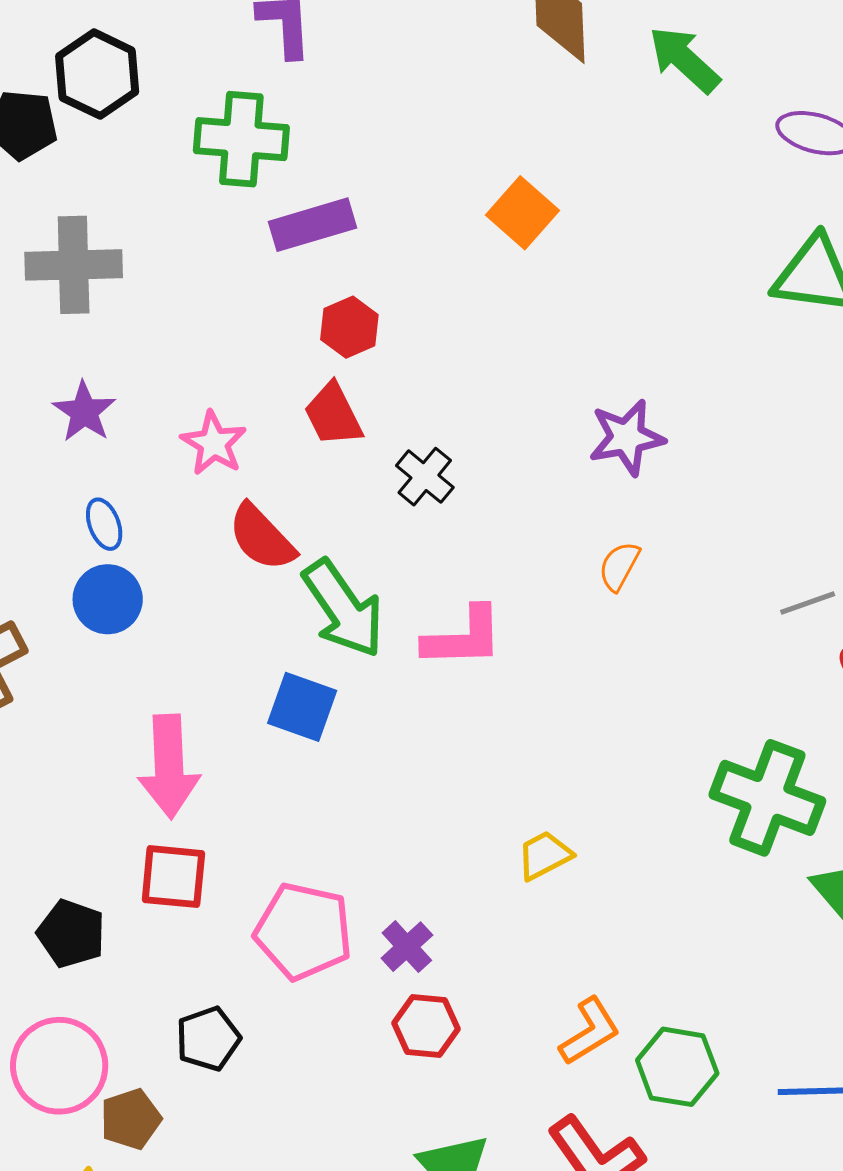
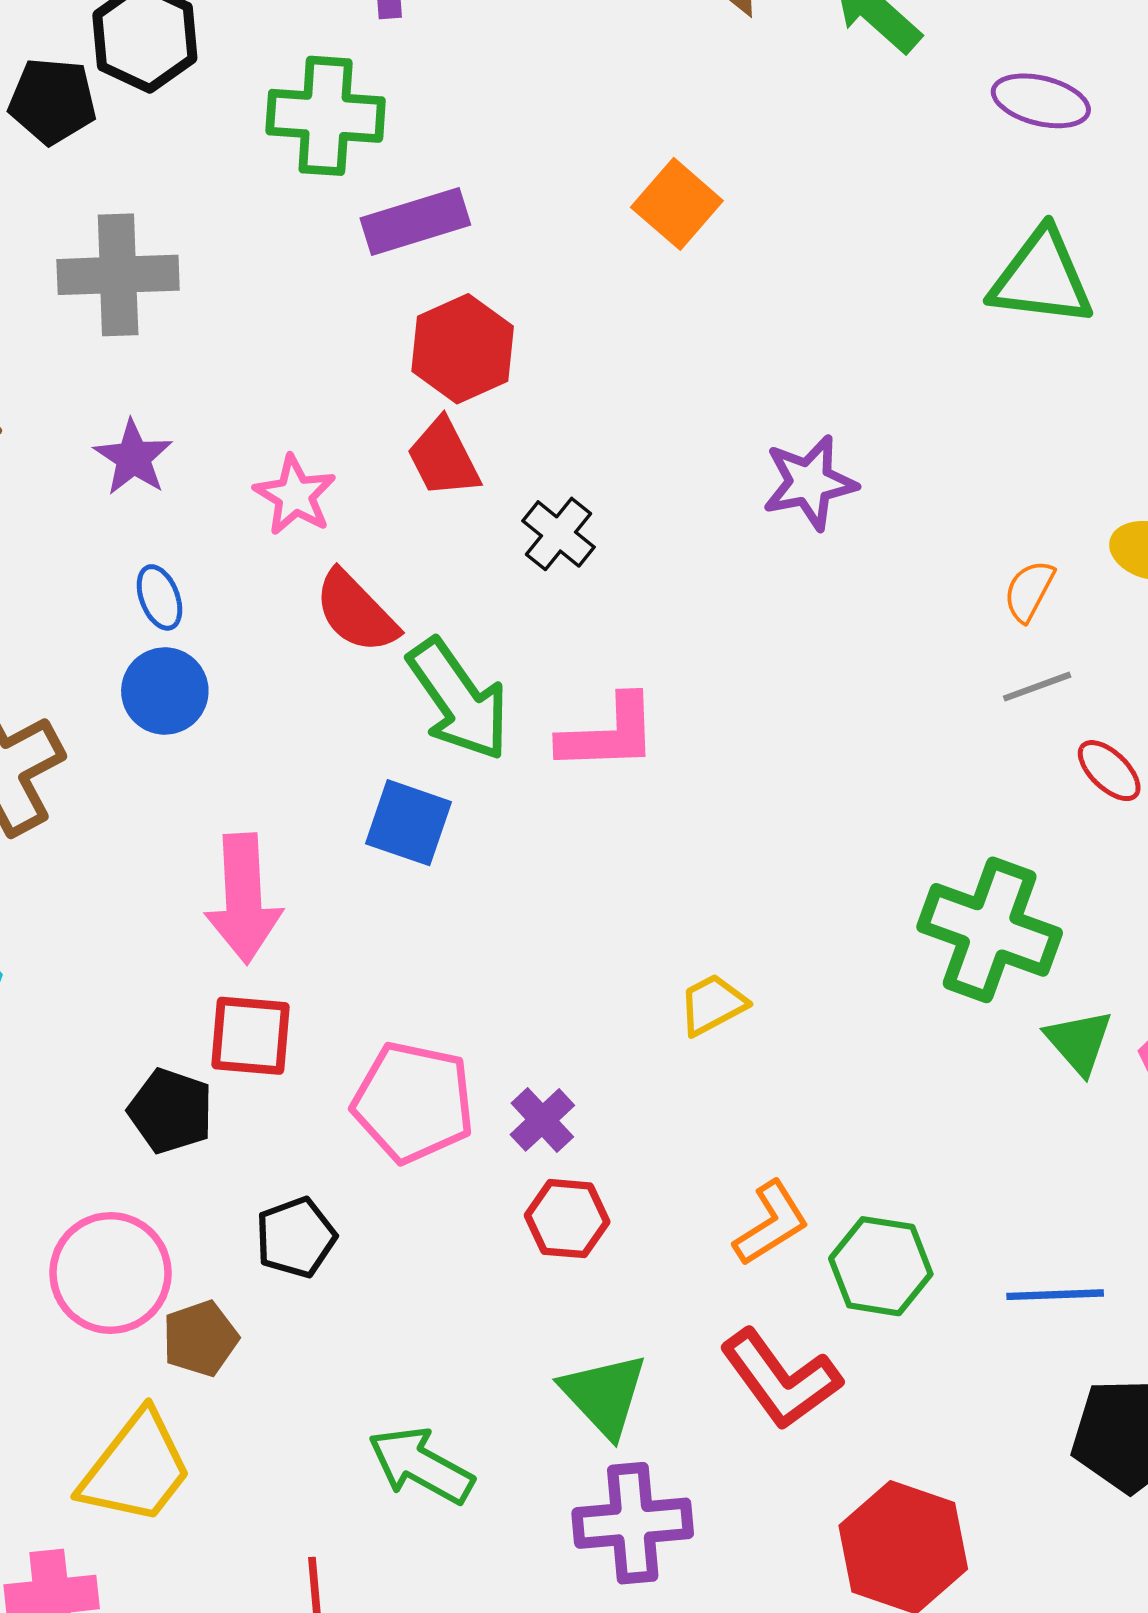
red hexagon: (349, 327) -> (463, 349), size x1.4
orange semicircle: (619, 566) -> (1029, 591), moved
black pentagon: (71, 934) -> (171, 1111), moved

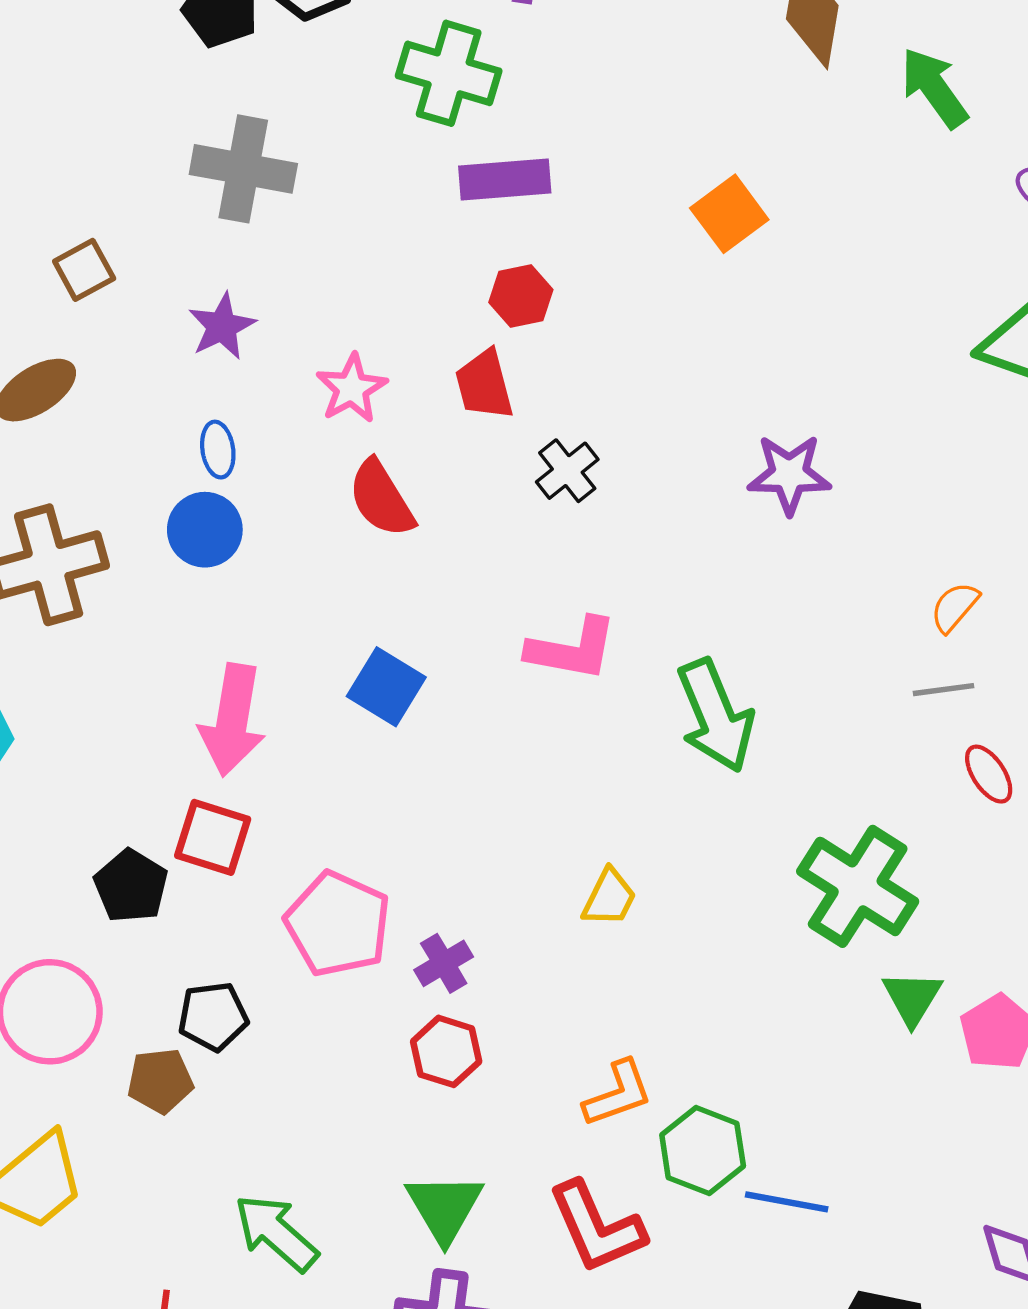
red hexagon: (463, 349) -> (521, 296), size x0.7
green arrow: (459, 700) -> (715, 716), moved
yellow trapezoid: (713, 1005) -> (609, 898), turned 132
blue line: (1055, 1295) -> (787, 1202), moved
brown pentagon: (200, 1338) -> (160, 1081), moved

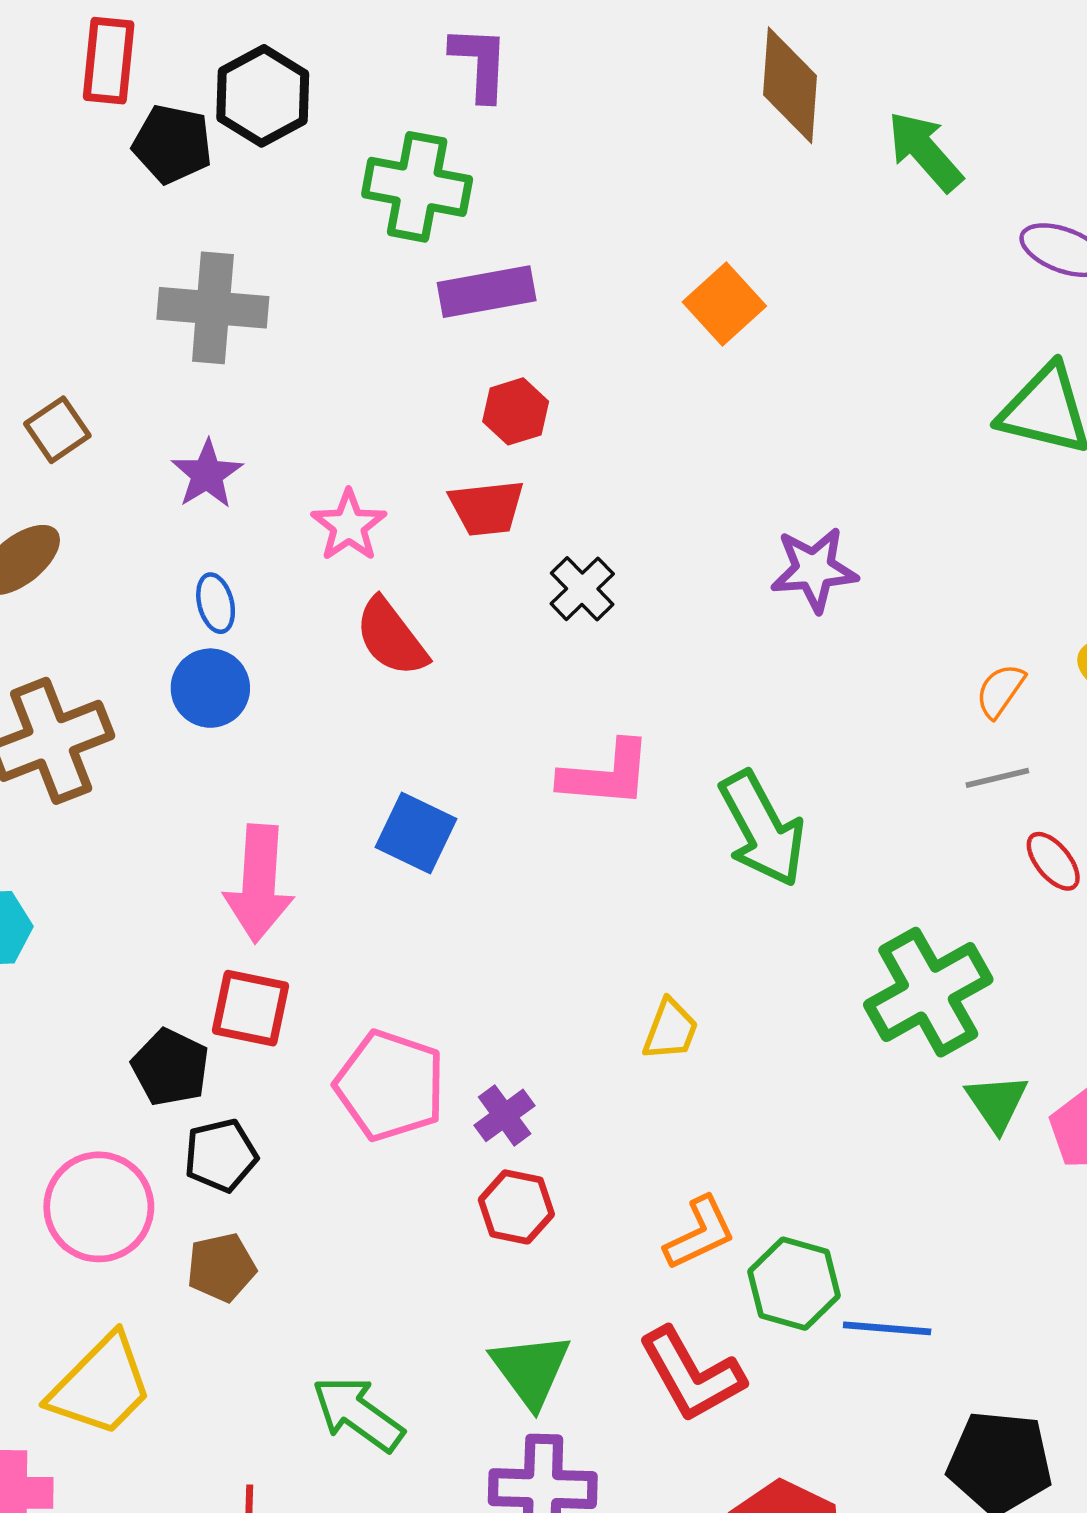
red trapezoid: (484, 385) -> (487, 508), turned -76
green cross: (858, 886) -> (928, 992), turned 34
black pentagon: (213, 1016) -> (221, 1155), moved

